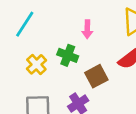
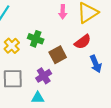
pink arrow: (87, 29) -> (63, 12), moved

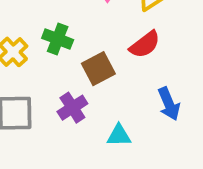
blue arrow: (96, 64) -> (169, 104), moved
cyan triangle: (38, 98) -> (119, 135), moved

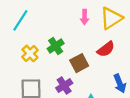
green cross: (58, 39) -> (56, 46), turned 35

